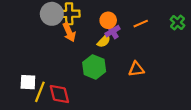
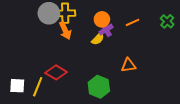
green hexagon: (94, 67) -> (99, 87), moved
white square: (28, 82) -> (17, 86), moved
red diamond: (59, 94) -> (56, 72), moved, turned -45

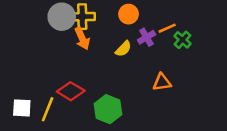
orange circle: (102, 19) -> (129, 14), moved
green cross: (167, 21) -> (183, 40), moved
purple cross: (106, 30) -> (147, 37), moved
green hexagon: (99, 87) -> (108, 109), moved

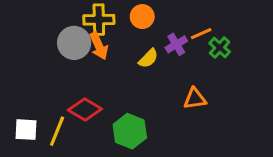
orange circle: (129, 14) -> (142, 17), moved
gray circle: (62, 17) -> (74, 43), moved

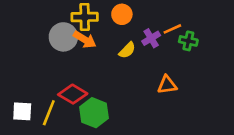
orange arrow: (99, 46) -> (85, 40), turned -35
green cross: (220, 48) -> (188, 41), turned -30
green hexagon: (130, 131) -> (94, 113), moved

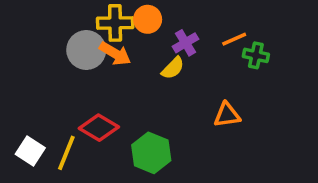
orange circle: (122, 14) -> (148, 19), moved
purple cross: (151, 38) -> (185, 43), moved
white square: (22, 111) -> (30, 151), turned 30
green hexagon: (94, 113) -> (151, 153), moved

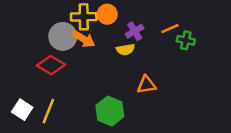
yellow semicircle: (173, 68) -> (126, 49), turned 36
orange triangle: (227, 115) -> (146, 85), moved
red diamond: (99, 128) -> (51, 65), moved

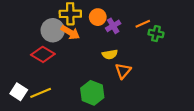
orange circle: (107, 14) -> (98, 17), moved
yellow semicircle: (126, 49) -> (110, 54), moved
orange triangle: (146, 85) -> (123, 71), turned -42
yellow line: (48, 111) -> (41, 93), turned 45

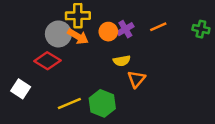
orange circle: (98, 17) -> (108, 32), moved
green cross: (156, 34) -> (201, 29), moved
white square: (19, 92) -> (21, 89), moved
yellow line: (41, 93) -> (69, 103), moved

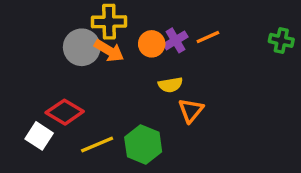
orange line: (158, 27) -> (208, 37), moved
red diamond: (47, 61) -> (65, 112), moved
white square: (21, 89) -> (39, 136), moved

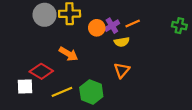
gray circle: (82, 47) -> (45, 15), moved
orange arrow: (109, 51) -> (68, 54), moved
yellow semicircle: (170, 85) -> (122, 42), moved
white square: (39, 136) -> (25, 87), turned -35

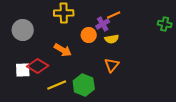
gray circle: (45, 15) -> (23, 30), moved
orange line: (133, 23) -> (114, 15), moved
orange circle: (97, 28) -> (89, 35), moved
white square: (25, 87) -> (23, 70), moved

